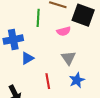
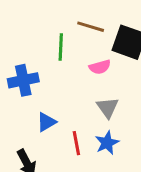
blue triangle: (27, 58) -> (46, 122), moved
blue star: (77, 80) -> (107, 143), moved

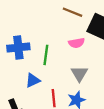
green line: (61, 47) -> (46, 55), moved

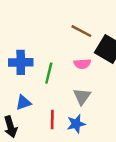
blue triangle: (33, 80) -> (23, 103), moved

